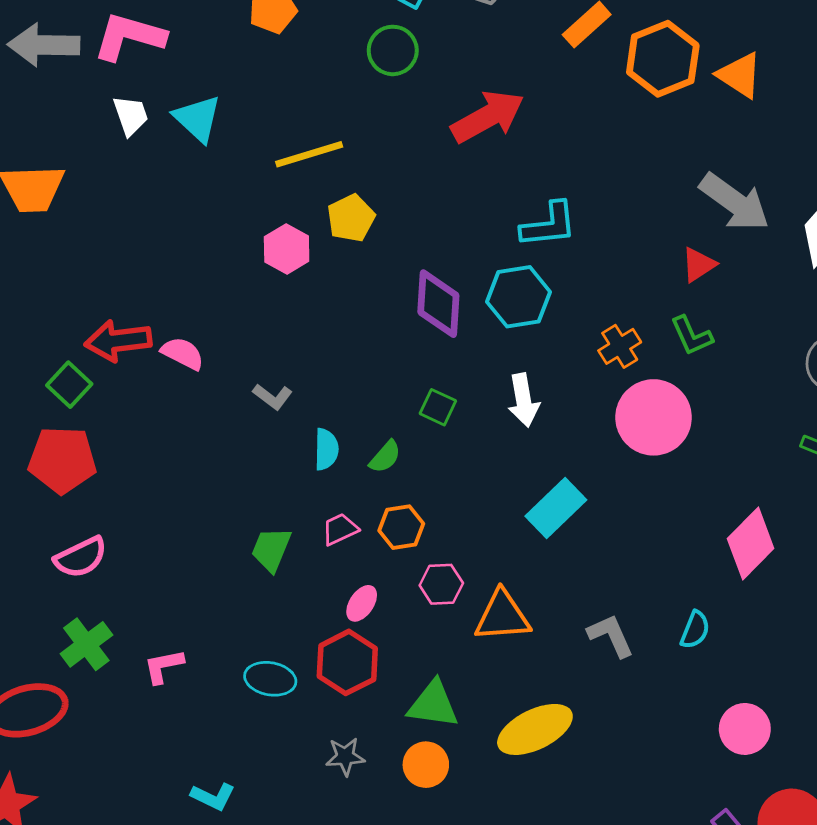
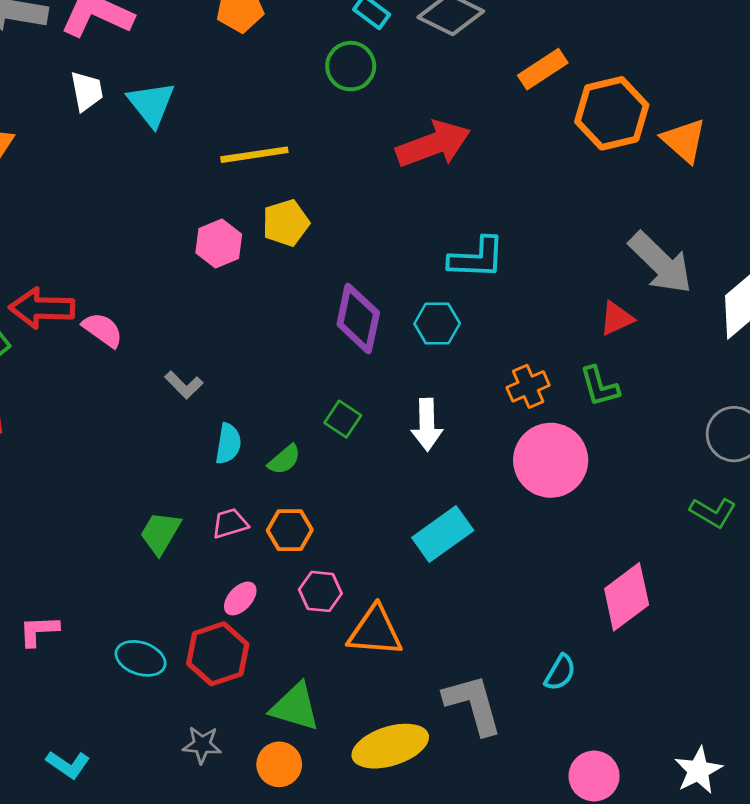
cyan hexagon: (519, 297) -> (437, 324), size x0.7
gray L-shape: (611, 636) -> (473, 704), moved, size x1.4

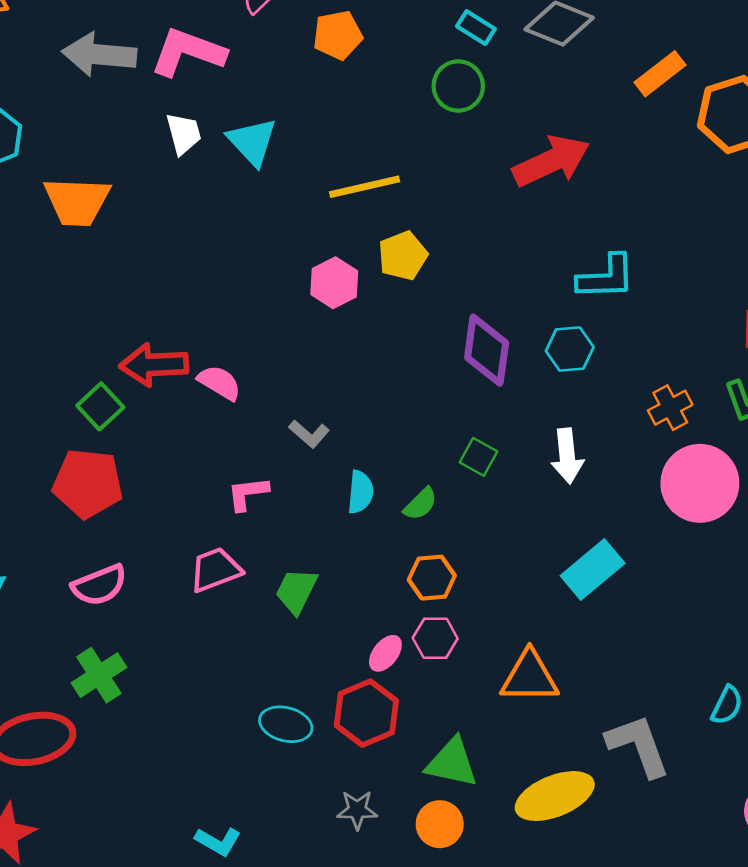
pink trapezoid: (230, 523) -> (215, 570), moved, size x1.4
pink hexagon: (320, 591) -> (435, 638), moved
pink L-shape: (39, 631) -> (248, 493), moved

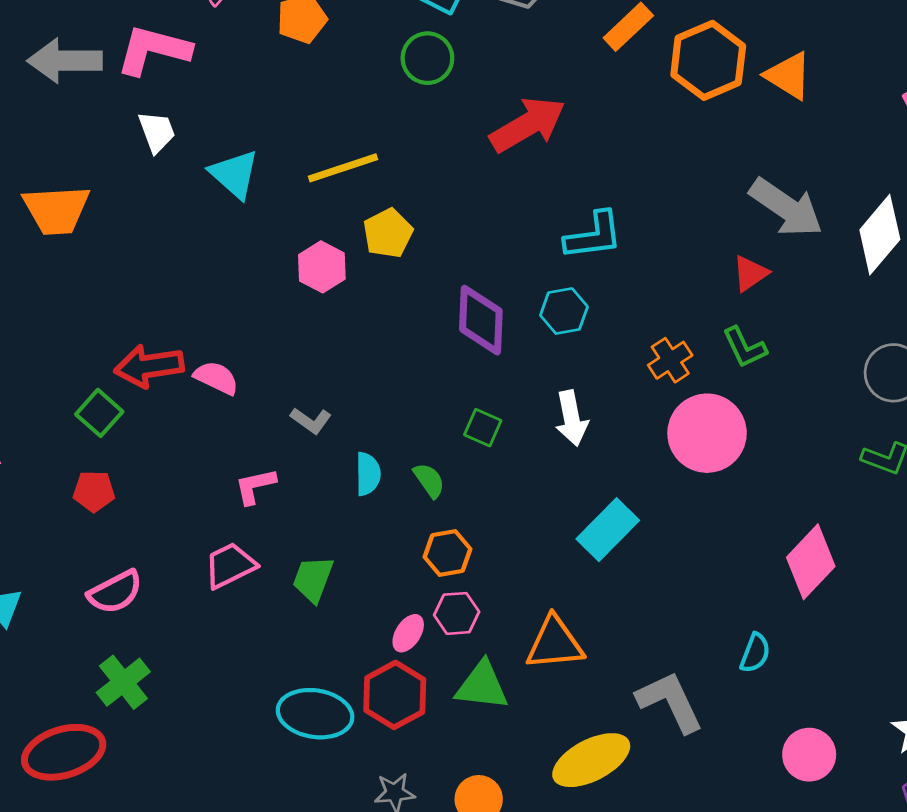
cyan triangle: (252, 142) -> (234, 174), moved
red pentagon: (88, 483) -> (94, 491), size x0.6
green semicircle: (420, 504) -> (429, 480), turned -75
cyan ellipse: (286, 724) -> (315, 714), size x1.4
green triangle: (452, 763) -> (482, 686), moved

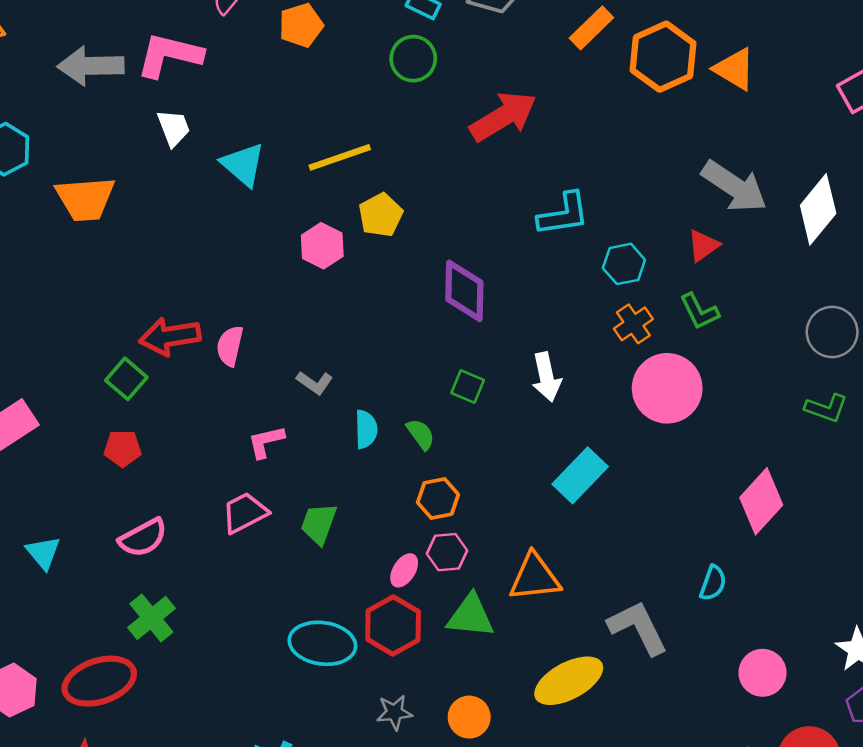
cyan hexagon: (564, 311) -> (624, 264), moved
pink semicircle: (216, 378) -> (230, 346), turned -102

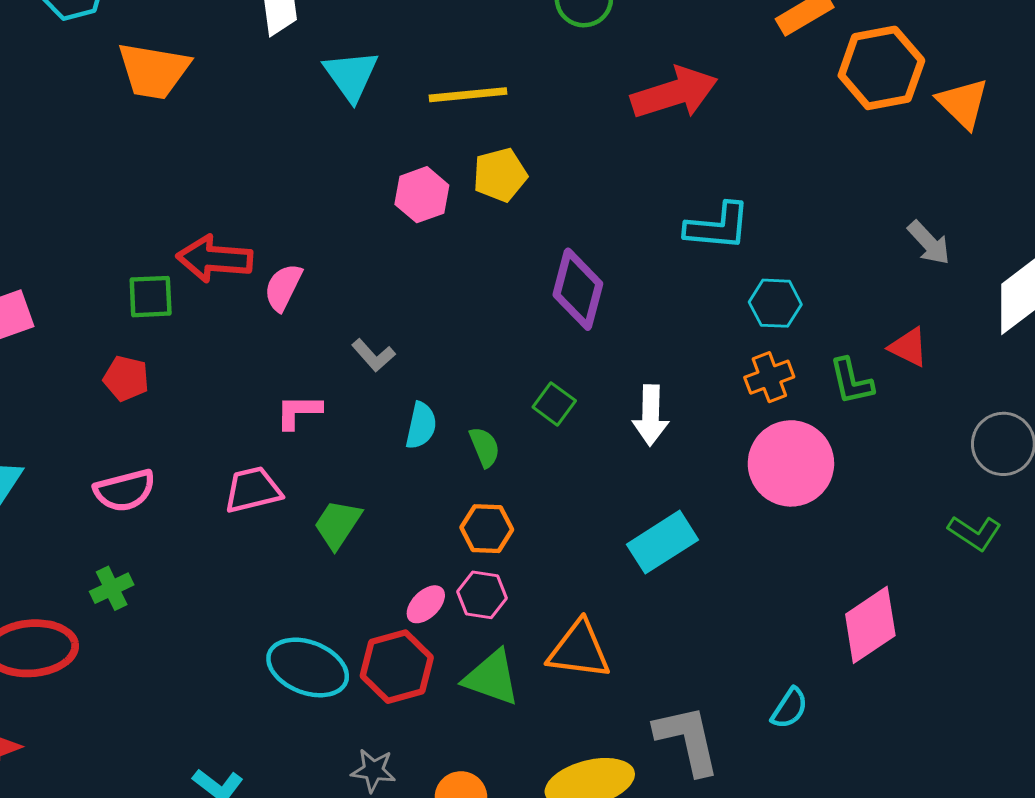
gray arrow: (734, 186) -> (929, 243), size x0.6
red triangle: (703, 246) -> (909, 347), moved, turned 48
green square: (126, 379) -> (151, 297), turned 33
green cross: (151, 618) -> (112, 588), size x0.7

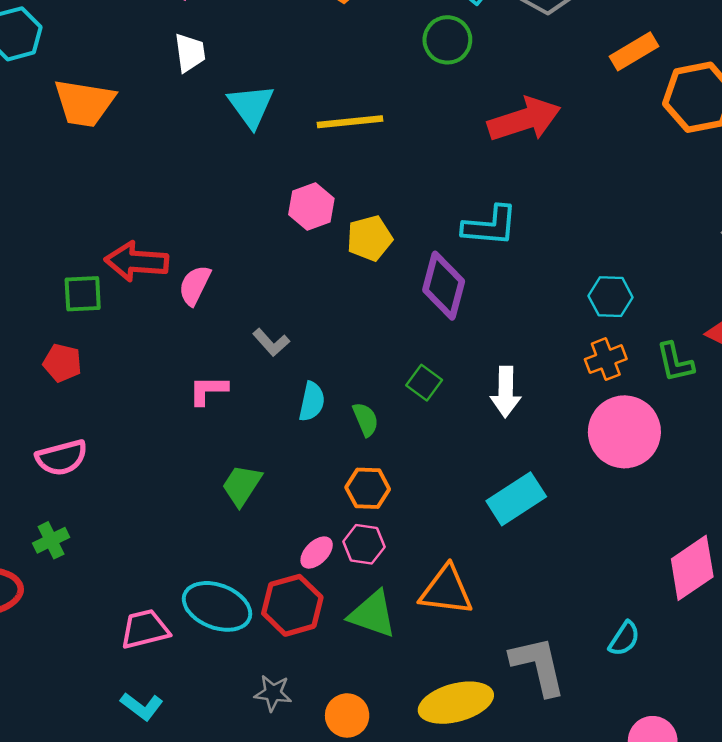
yellow pentagon: (500, 175) -> (370, 238), moved
cyan L-shape: (718, 227) -> (490, 226), moved
pink trapezoid: (253, 490) -> (145, 629), moved

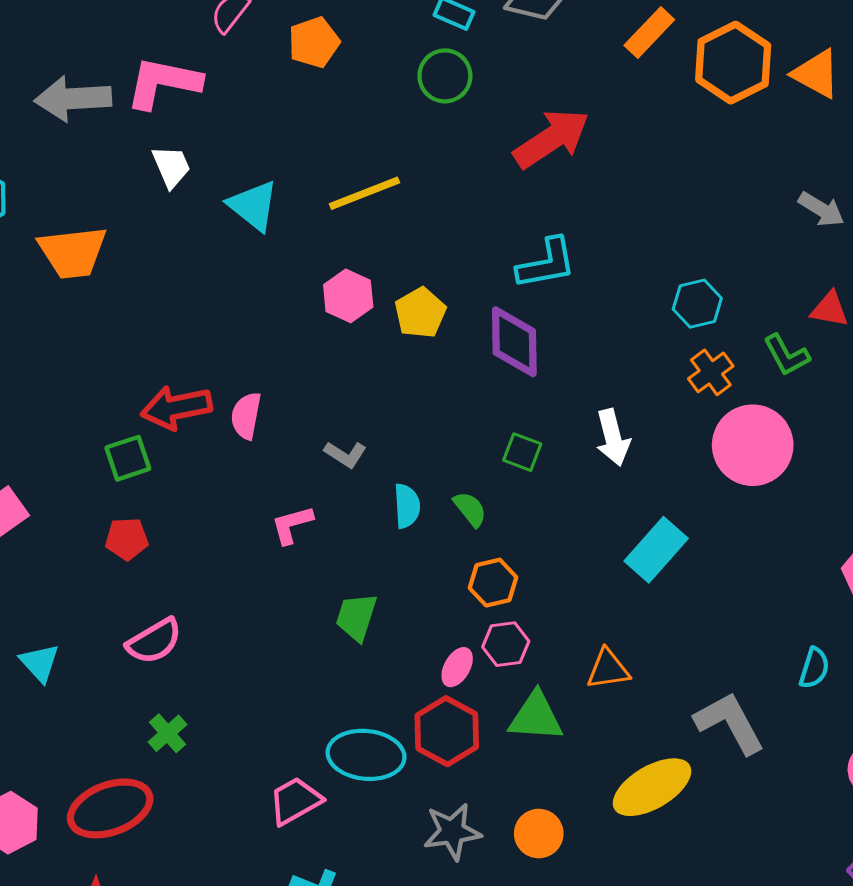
orange triangle: (446, 590) -> (608, 669), size x0.7
gray star: (273, 693) -> (452, 832), size x1.4

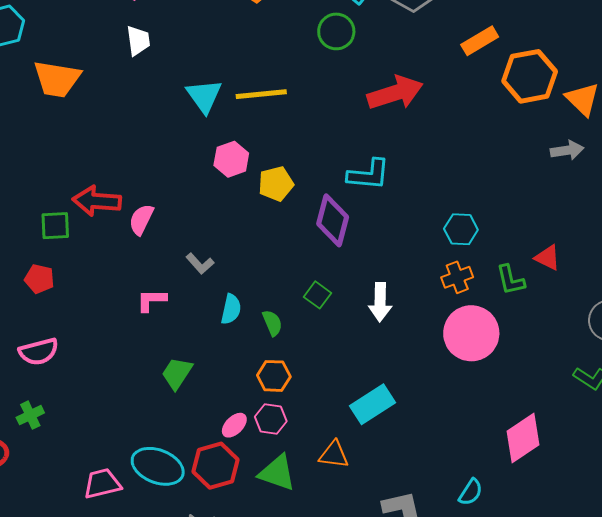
cyan triangle: (253, 206) -> (204, 96), moved
gray arrow: (821, 209) -> (567, 150), moved, turned -56
cyan rectangle: (656, 550) -> (373, 404), moved

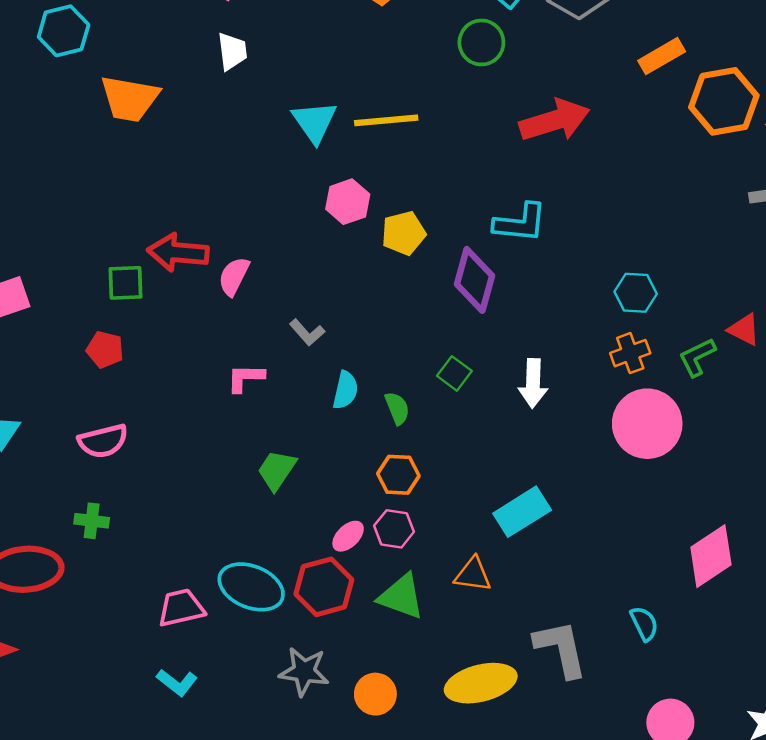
green L-shape: (510, 280) -> (697, 357), turned 76
green cross: (30, 415) -> (92, 521), turned 32
cyan semicircle: (471, 492) -> (644, 624), turned -60

